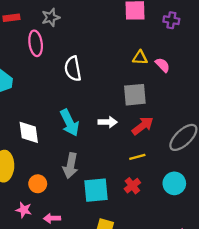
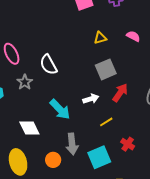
gray star: (51, 17) -> (25, 82), moved
pink semicircle: (162, 65) -> (133, 36), moved
yellow line: (137, 157) -> (106, 122), moved
orange circle: (38, 184) -> (53, 160), moved

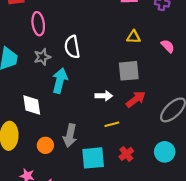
cyan arrow: (60, 109) -> (60, 81), moved, turned -140

